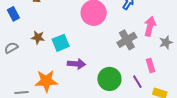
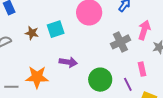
cyan square: (61, 43) -> (56, 29), moved

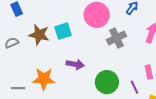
brown star: (32, 33) -> (39, 35), size x1.5
gray cross: (120, 42) -> (116, 38), moved

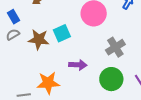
gray cross: (116, 38) -> (115, 47), moved
gray semicircle: (12, 43) -> (13, 35), moved

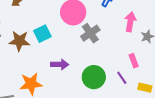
gray cross: (115, 47) -> (90, 33), moved

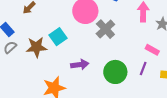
pink rectangle: (134, 61) -> (152, 50), turned -32
purple line: (122, 78) -> (143, 69), turned 64

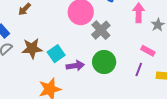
cyan square: (58, 37) -> (56, 54), moved
green circle: (115, 72) -> (104, 62), moved

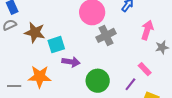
green circle: (104, 62) -> (98, 81), moved

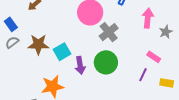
purple arrow: (71, 62) -> (80, 65), turned 84
green circle: (98, 81) -> (106, 62), moved

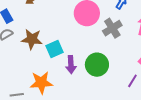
gray cross: (109, 32) -> (112, 28), moved

